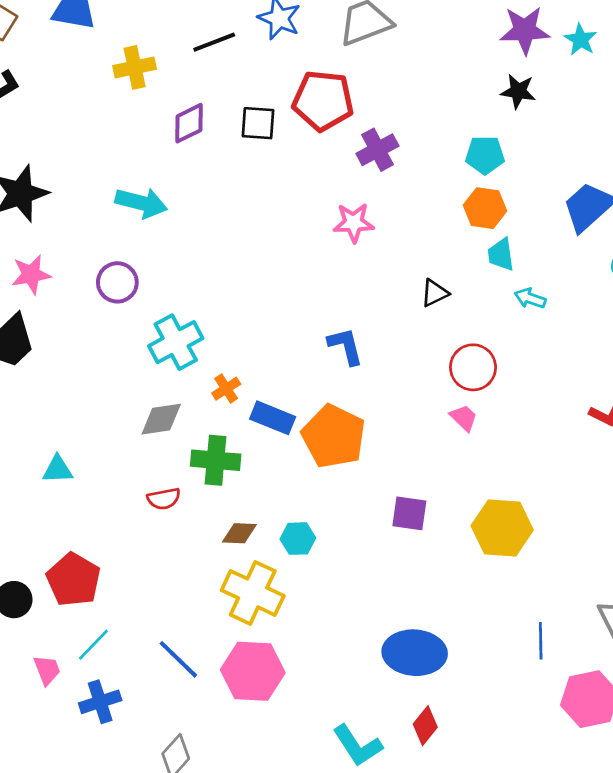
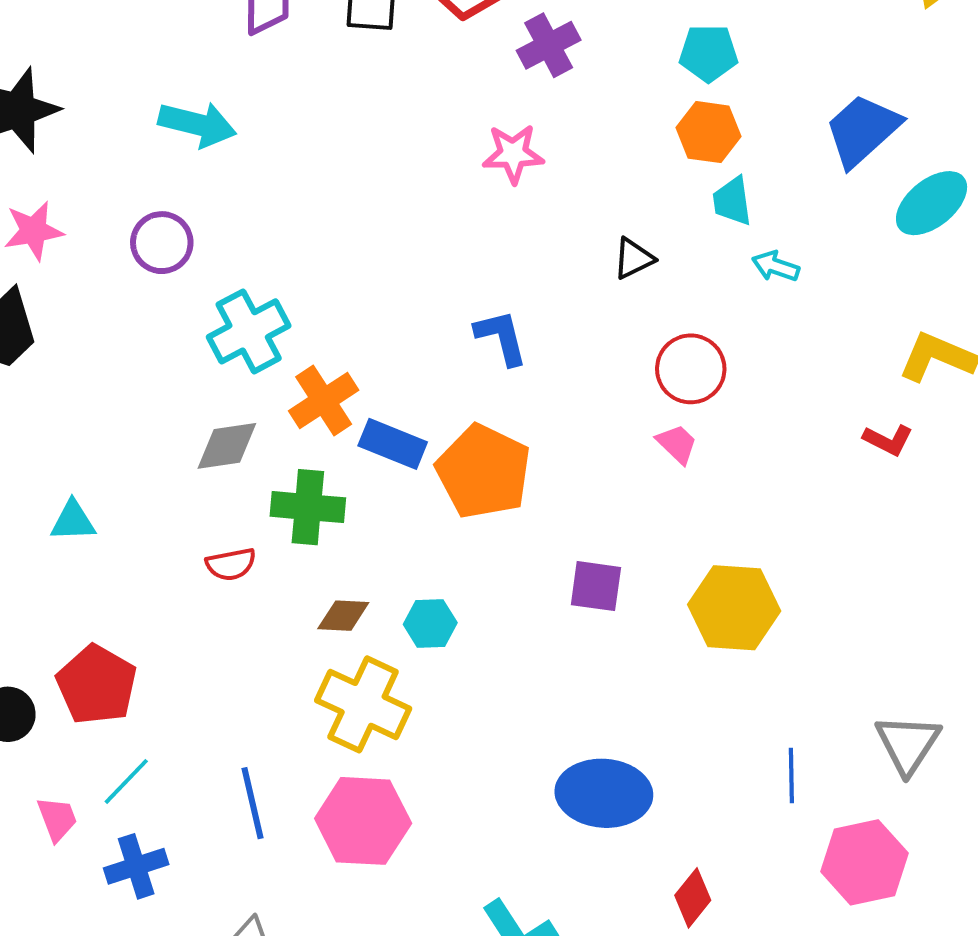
orange cross: (226, 389) -> (324, 400), size x1.6
blue line: (178, 659) -> (253, 803), turned 33
red diamond: (425, 726) -> (693, 898), moved

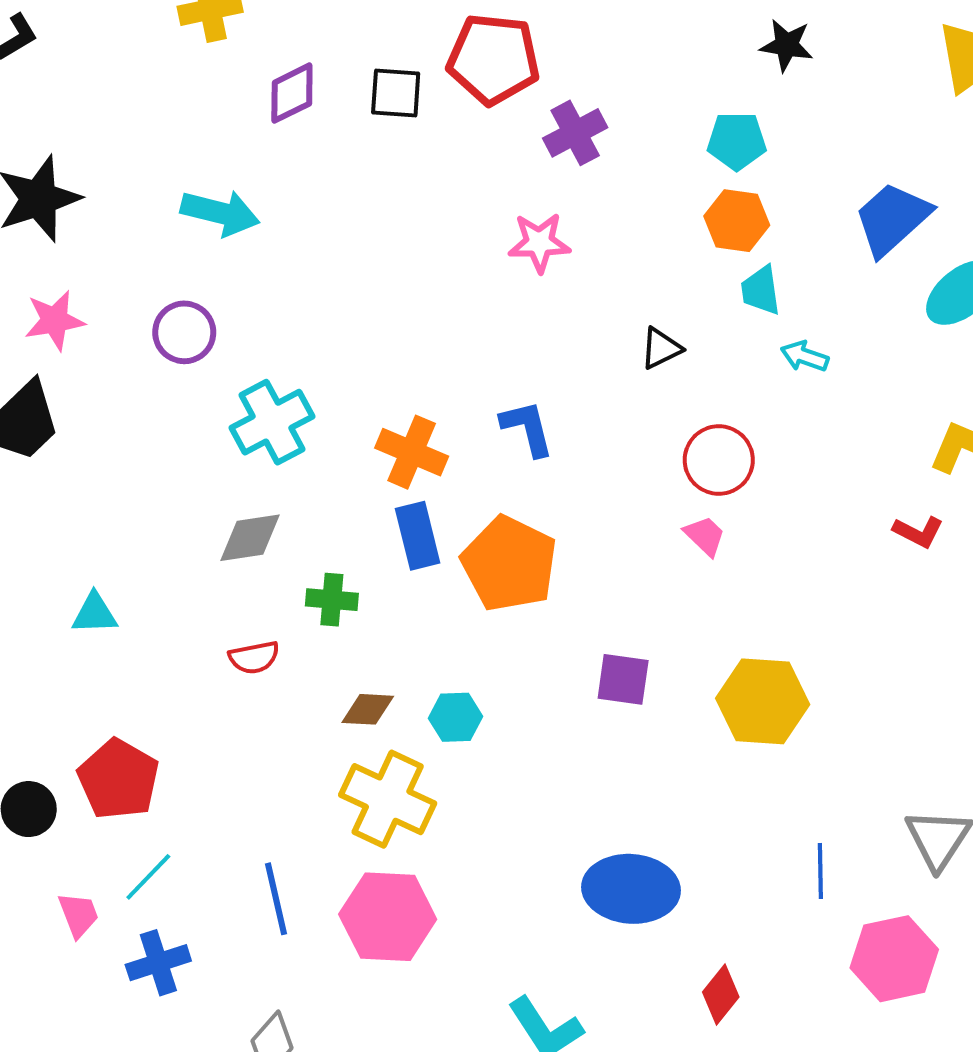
orange cross: (324, 400) -> (412, 452), moved, turned -34
blue rectangle: (393, 444) -> (418, 536), turned 54
green cross: (308, 507) -> (332, 600), size x0.7

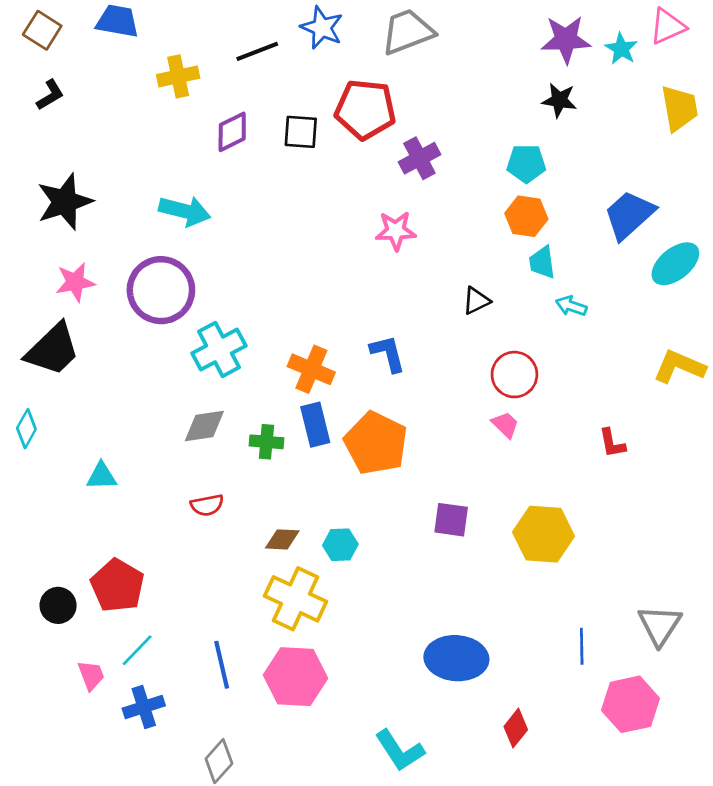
purple circle: (184, 332) -> (161, 290), size x1.6
red L-shape: (918, 532) -> (612, 443), moved, turned 52
green cross: (332, 600) -> (266, 442), moved

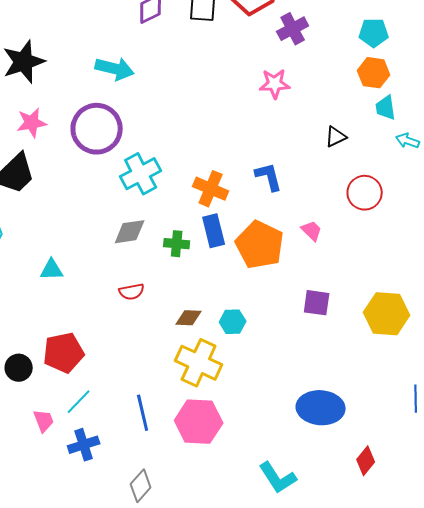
pink trapezoid: (505, 425) -> (312, 231), moved
red pentagon: (117, 586) -> (64, 353), turned 30

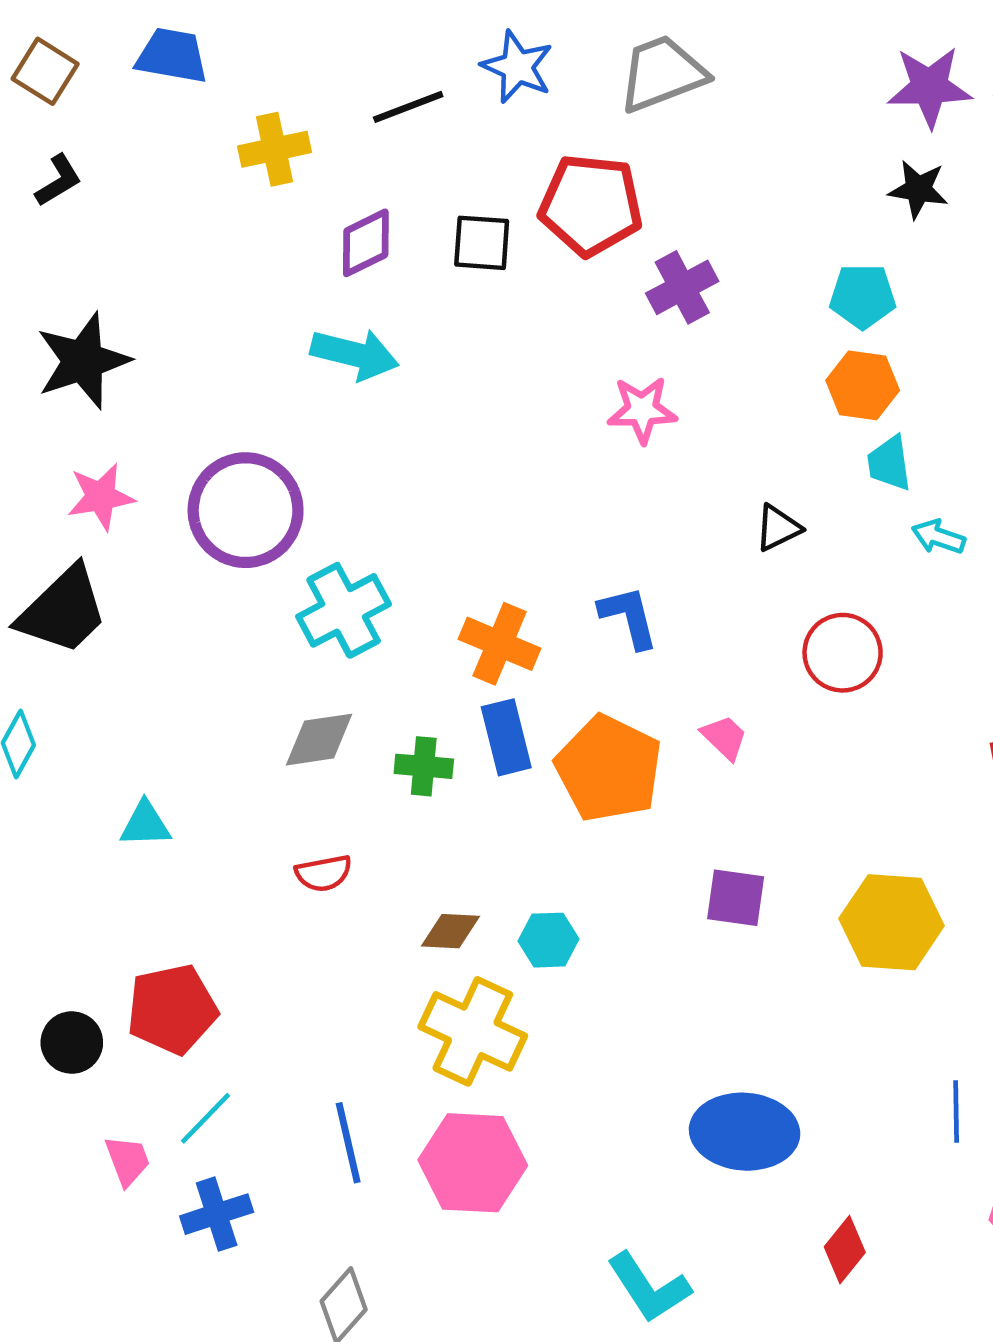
cyan arrow: (115, 69) -> (355, 354), moved

